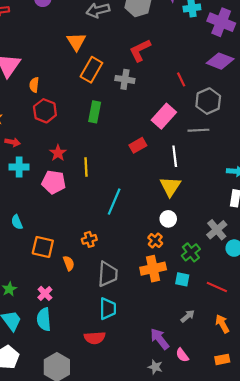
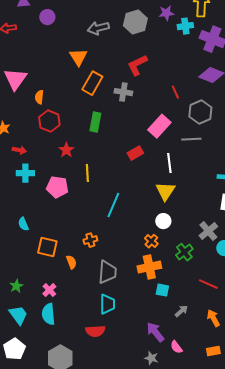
red star: (58, 153) -> (66, 150), moved
cyan square: (182, 279) -> (162, 290), moved

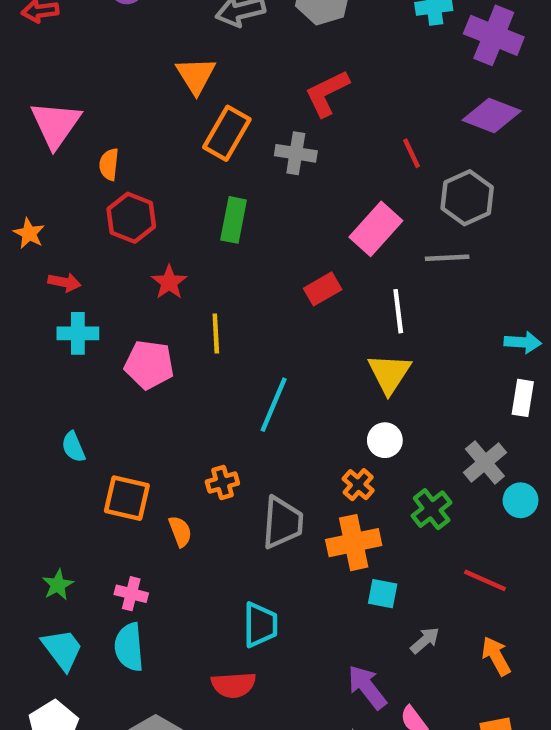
gray trapezoid: (107, 272) -> (283, 523), moved
pink cross: (49, 290) -> (131, 594), turned -32

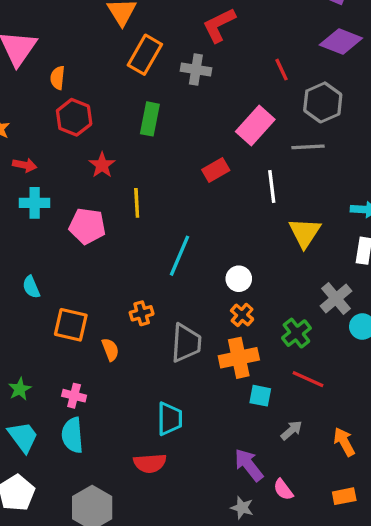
yellow triangle: (389, 373) -> (305, 233), moved
white circle: (385, 440) -> (239, 279), moved
red line: (485, 580) -> (308, 379), moved

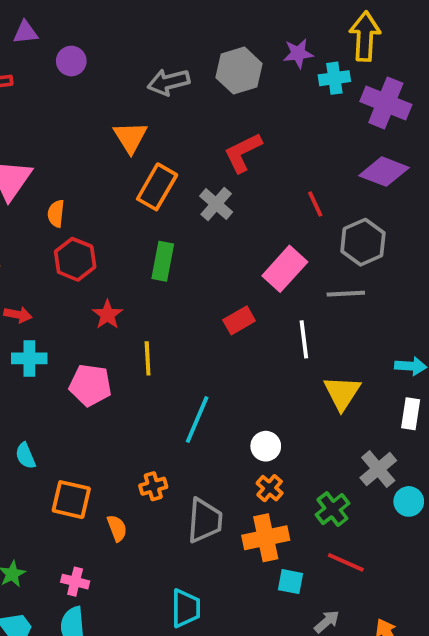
gray cross: (196, 70) -> (216, 204), turned 32

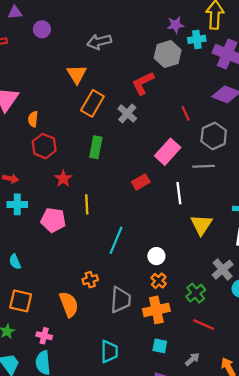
gray hexagon: (239, 71) -> (168, 54), moved
orange square: (71, 500) -> (21, 301), moved
orange semicircle: (117, 528) -> (69, 304), size x1.6
cyan square: (291, 582) -> (160, 346), moved

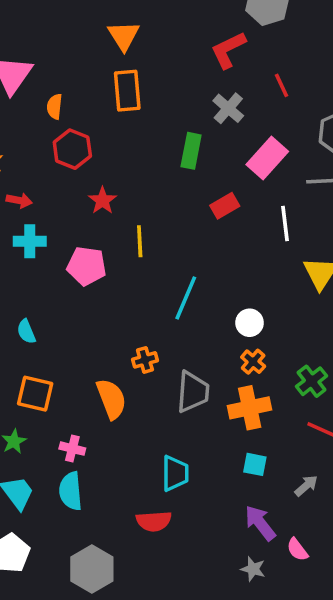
orange rectangle: (92, 103) -> (127, 91), moved, turned -35
gray cross: (127, 113) -> (228, 108), moved
red line: (186, 113) -> (281, 85), moved
green rectangle: (96, 147) -> (191, 151), moved

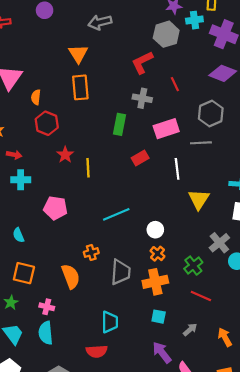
gray cross: (228, 108) -> (142, 98), turned -30
pink rectangle: (267, 158) -> (166, 129), turned 30
yellow line: (140, 241) -> (88, 168), moved
pink pentagon: (86, 266) -> (55, 208), moved
cyan line: (186, 298) -> (116, 214), turned 44

